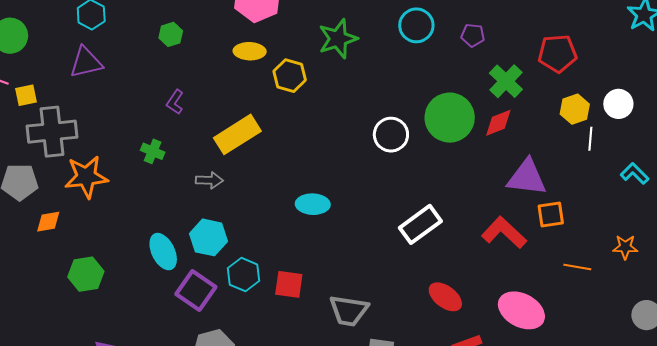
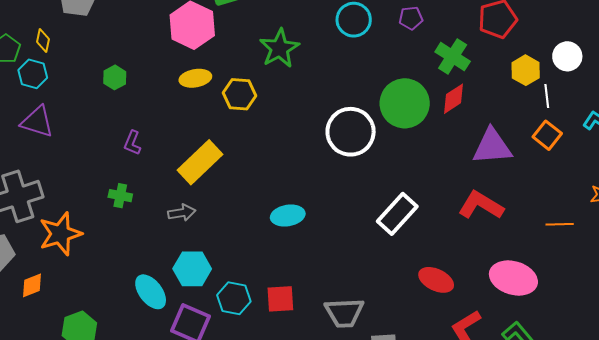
purple triangle: (86, 62) -> (37, 122), turned 42
white circle: (391, 135) -> (351, 132), size x1.4
orange square: (551, 215) -> (547, 135), moved, turned -32

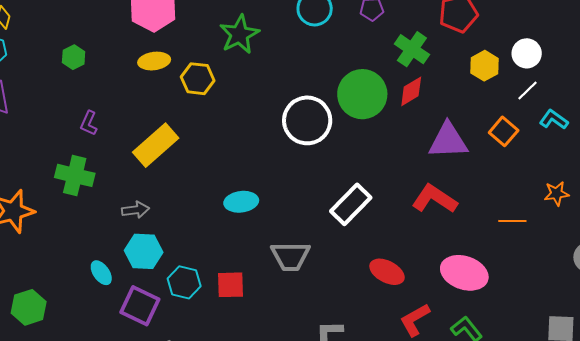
white line: (547, 96) -> (527, 90), moved, turned 50
green cross: (120, 196) -> (75, 175), size x1.6
gray arrow: (182, 213) -> (135, 210), moved
cyan ellipse: (151, 292) -> (101, 273), size x0.7
gray trapezoid: (344, 313) -> (291, 256), moved

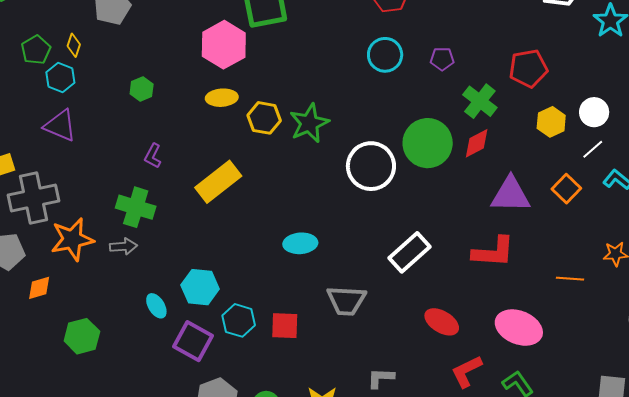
green star: (239, 34) -> (309, 123), moved
red L-shape: (435, 199) -> (494, 252), turned 147
gray arrow: (135, 210) -> (123, 246), moved

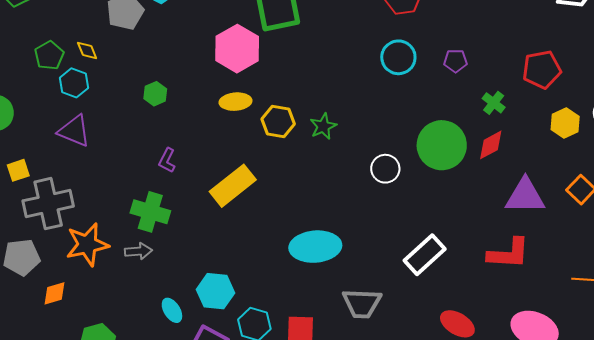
yellow diamond: (74, 45) -> (87, 50), turned -40
green cross: (480, 101) -> (494, 103), size x0.7
green star: (309, 123) -> (323, 126), size x0.7
white circle: (371, 166) -> (385, 169), size x0.6
cyan ellipse: (300, 243) -> (315, 247), size x1.5

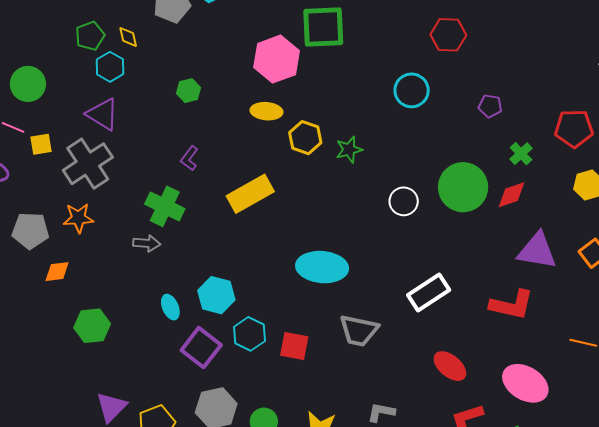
cyan circle: (398, 57) -> (412, 90), moved
gray cross: (48, 204) -> (88, 164), moved, turned -30
orange star: (87, 245) -> (78, 218), moved, size x0.7

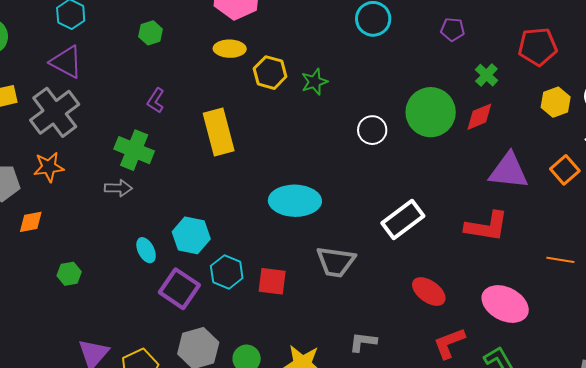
yellow rectangle: (250, 194) -> (219, 132), turned -72
green hexagon: (92, 326) -> (69, 274), size x0.7

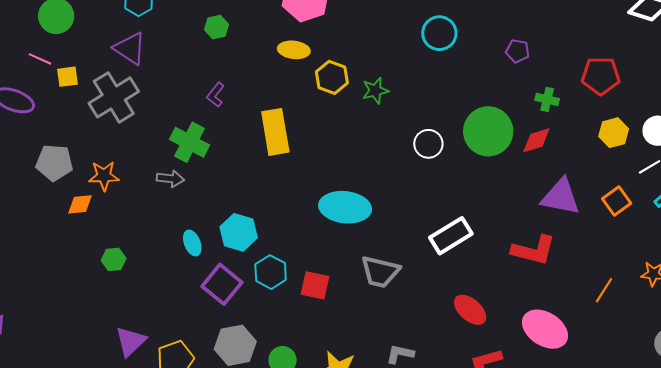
green cross: (486, 75) -> (547, 99), turned -35
orange star: (49, 167) -> (104, 176), moved
orange line: (560, 260) -> (604, 290), turned -72

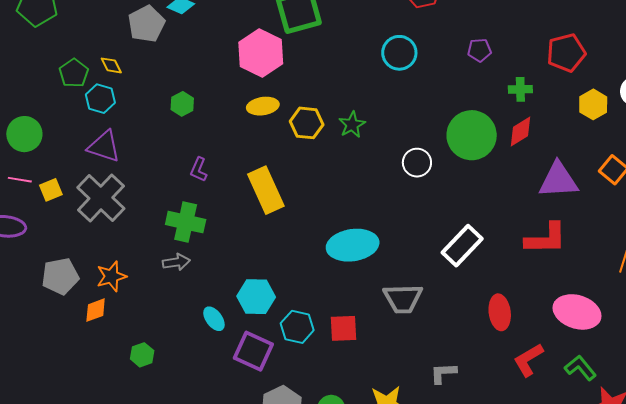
red ellipse: (470, 310) -> (500, 312), turned 56

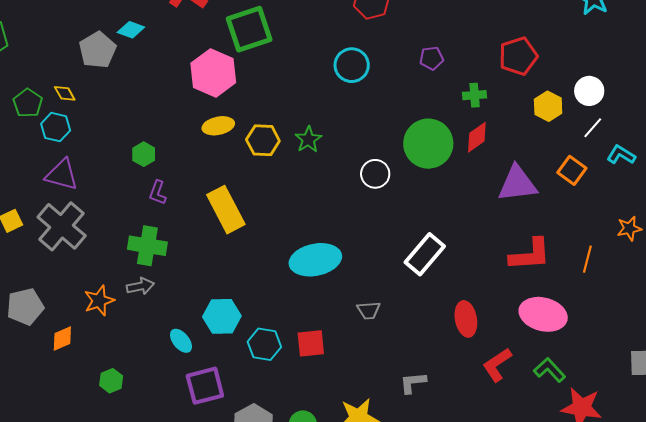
green hexagon: (182, 104) -> (144, 154), moved
red L-shape: (546, 239) -> (530, 255), moved
orange star: (111, 276) -> (99, 301), moved
gray trapezoid: (403, 299) -> (369, 310), size x0.6
purple square: (253, 351) -> (205, 386), moved, turned -36

